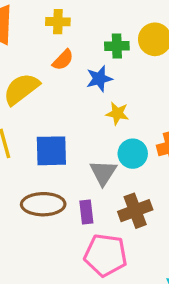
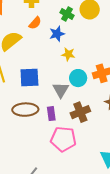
green cross: (117, 46) -> (67, 14), turned 32

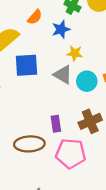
blue square: (29, 78) -> (26, 65), moved
gray triangle: (61, 90) -> (63, 75), moved, turned -30
brown ellipse: (25, 110) -> (29, 144), moved

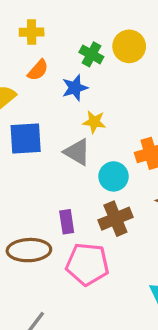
cyan circle: (87, 81) -> (114, 176), moved

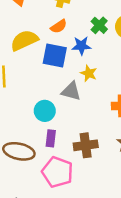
blue square: (26, 138) -> (55, 55), moved
gray triangle: (77, 152) -> (71, 91), turned -30
cyan circle: (114, 176) -> (45, 111), moved

